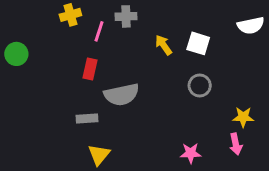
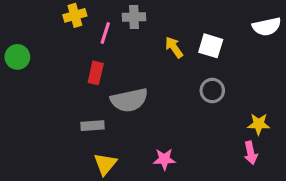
pink star: (191, 153) -> (164, 159), moved

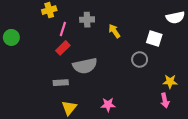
gray cross: (134, 17) -> (87, 20), moved
pink line: (105, 33) -> (63, 29), moved
white square: (211, 46) -> (154, 38), moved
red rectangle: (96, 73) -> (63, 48), turned 32

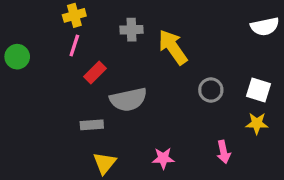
pink line: (63, 29) -> (74, 46), moved
yellow arrow: (114, 31) -> (173, 47), size x1.6
white square: (154, 38) -> (258, 90), moved
pink arrow: (165, 100) -> (224, 152), moved

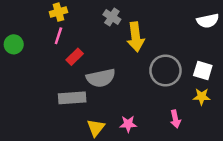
gray cross: (131, 30) -> (112, 17), moved, turned 35
yellow arrow: (173, 47) -> (136, 37), turned -152
gray circle: (211, 90) -> (165, 70), size x1.6
gray rectangle: (92, 125) -> (72, 98), size x1.5
yellow triangle: (104, 163) -> (96, 128), moved

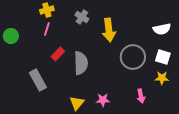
gray cross: (112, 17) -> (82, 17), moved
white semicircle: (208, 21) -> (162, 29), moved
red rectangle: (75, 57) -> (58, 54), moved
gray semicircle: (101, 78) -> (81, 63), turned -80
gray rectangle: (72, 98) -> (38, 80), moved, turned 65

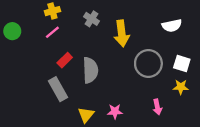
pink line: (47, 29) -> (52, 32), turned 32
white semicircle: (162, 29) -> (172, 26), moved
green circle: (11, 36) -> (12, 31), moved
gray rectangle: (38, 80) -> (58, 89), moved

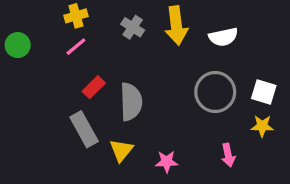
white semicircle: (172, 26) -> (223, 37), moved
yellow arrow: (122, 33) -> (176, 26), moved
yellow triangle: (86, 115) -> (121, 150), moved

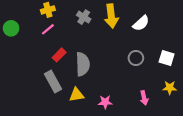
white semicircle: (223, 37) -> (141, 23), turned -30
gray circle: (215, 92) -> (136, 58), size x0.6
yellow star: (262, 126) -> (170, 88), moved
yellow triangle: (121, 150) -> (77, 95), turned 42

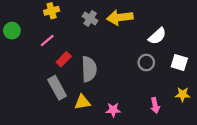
yellow arrow: (111, 16) -> (120, 17), turned 90
white semicircle: (141, 23) -> (157, 36), moved
pink line: (48, 29) -> (47, 40), moved

